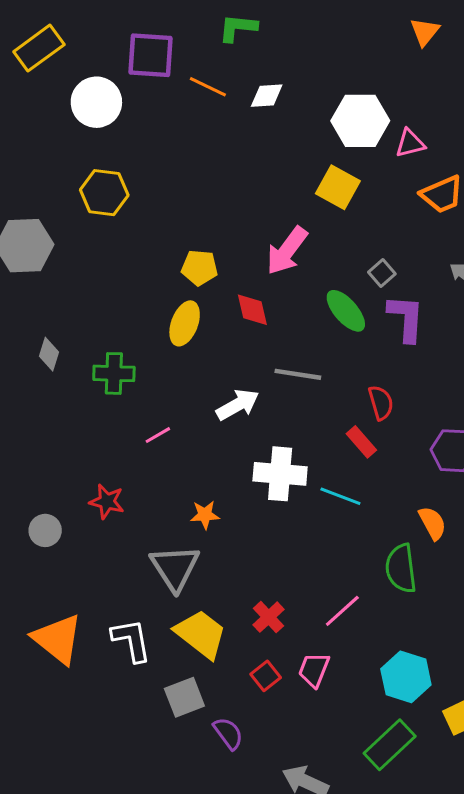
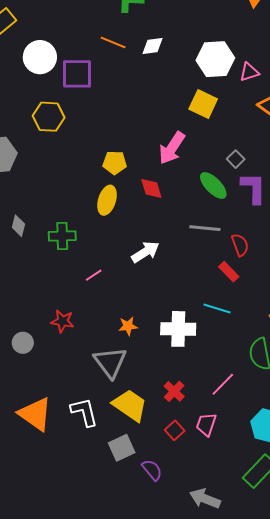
purple square: (150, 55) -> (77, 74), moved
gray line: (298, 374) -> (205, 228), moved
white cross: (280, 474) -> (178, 329), moved

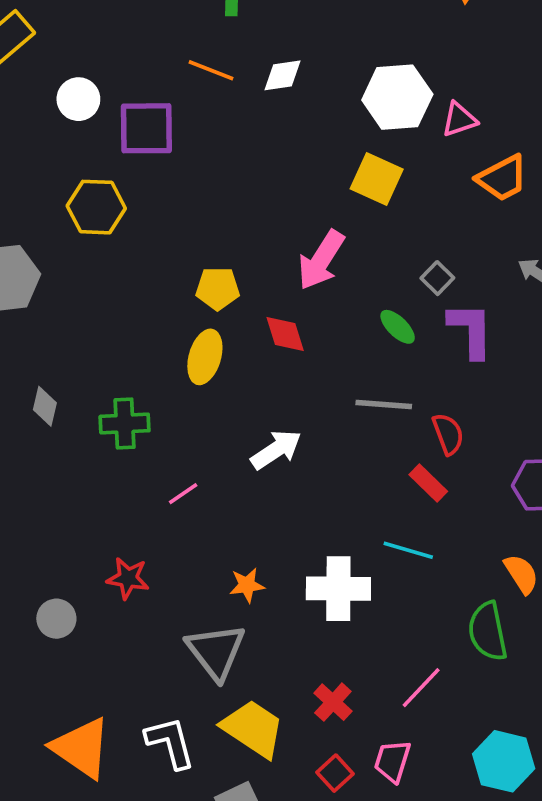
white circle: (40, 57) -> (78, 99), size x0.7
green ellipse: (213, 185) -> (398, 327), size x0.7

